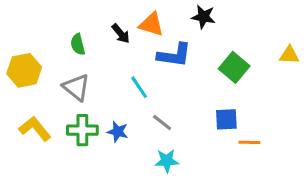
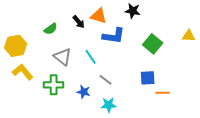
green semicircle: (78, 44) -> (51, 29), turned -112
gray triangle: (76, 87) -> (63, 57), moved
yellow L-shape: (35, 129) -> (23, 72), moved
blue star: (118, 132) -> (84, 92), moved

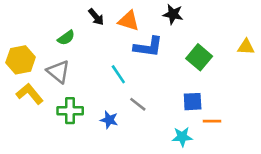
black arrow: (79, 22) -> (96, 17), moved
gray triangle: (63, 57) -> (58, 72), moved
cyan star: (109, 105) -> (182, 137), moved

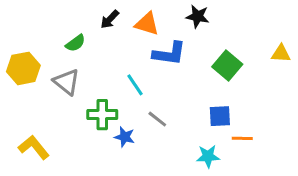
black arrow: (96, 17) -> (110, 19), turned 84
yellow L-shape: (30, 94) -> (34, 147), moved
green cross: (70, 111) -> (102, 115), moved

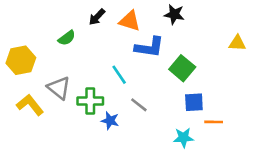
yellow triangle: (281, 54) -> (237, 43), moved
green square: (227, 65) -> (182, 68), moved
gray triangle: (67, 82) -> (59, 88), moved
yellow L-shape: (34, 147) -> (30, 105), moved

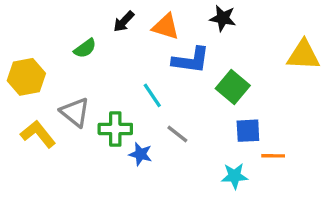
yellow triangle: (237, 43) -> (303, 55), size x1.5

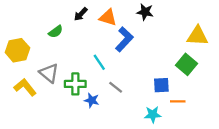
blue L-shape: (191, 60) -> (124, 39), turned -55
green square: (233, 87) -> (187, 64), moved

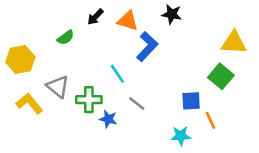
orange line: (178, 101) -> (210, 120), turned 64

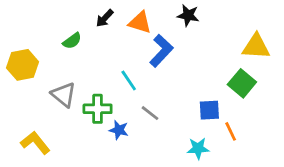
yellow L-shape: (29, 103) -> (35, 143), moved

